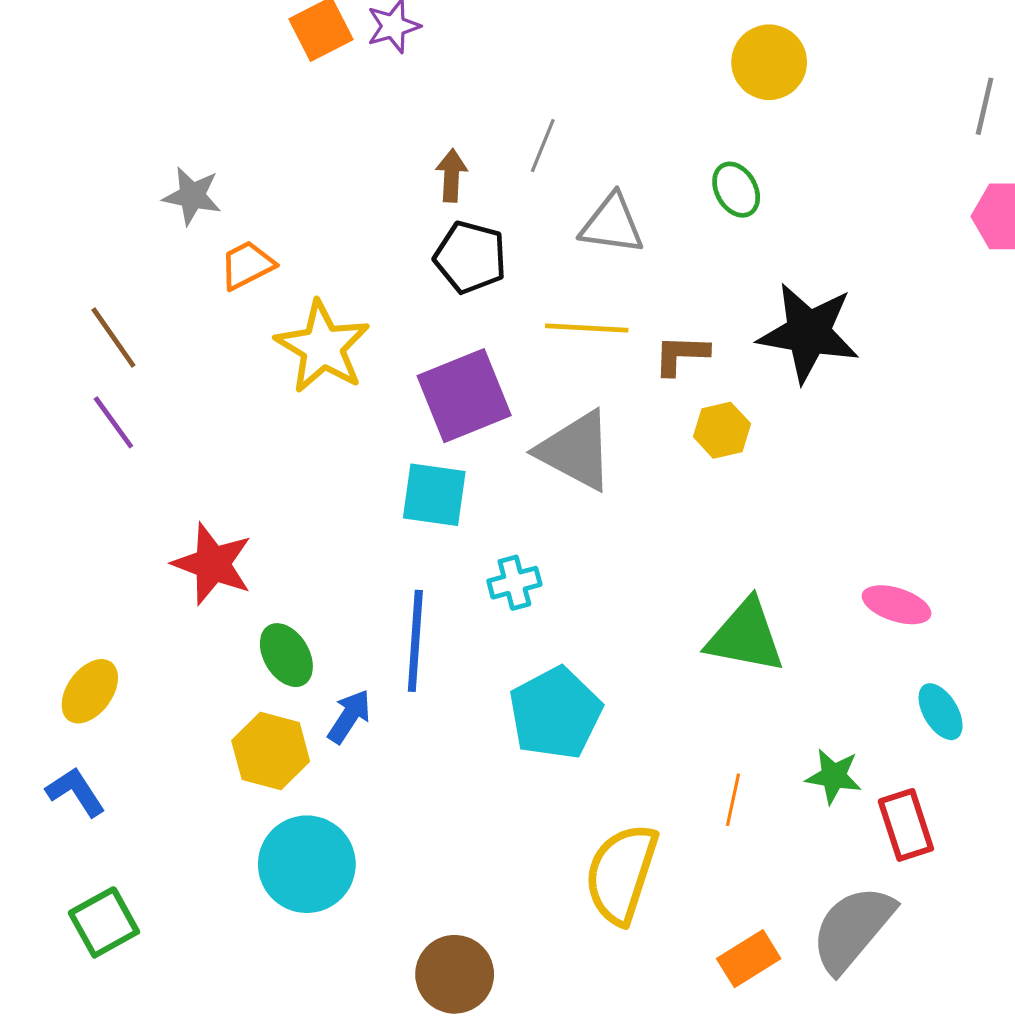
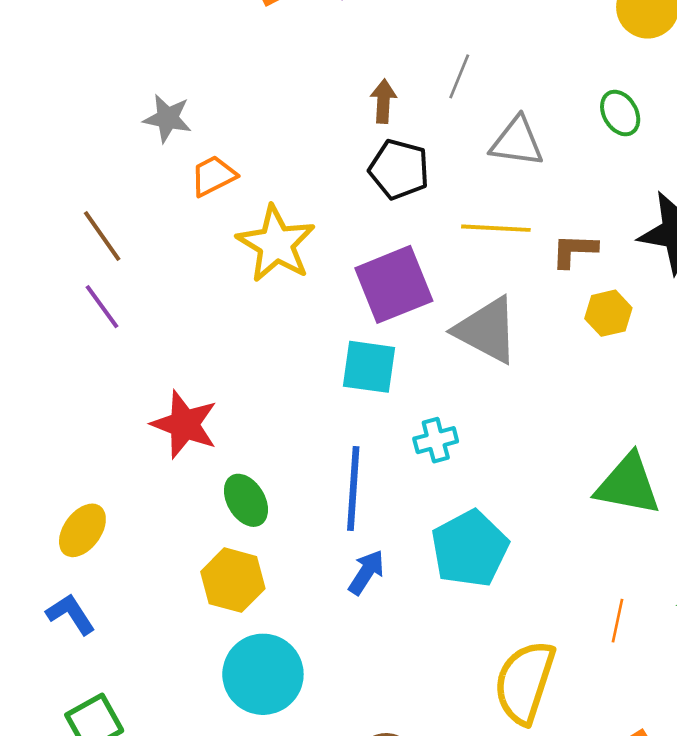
blue arrow: (349, 716) -> (366, 572), moved

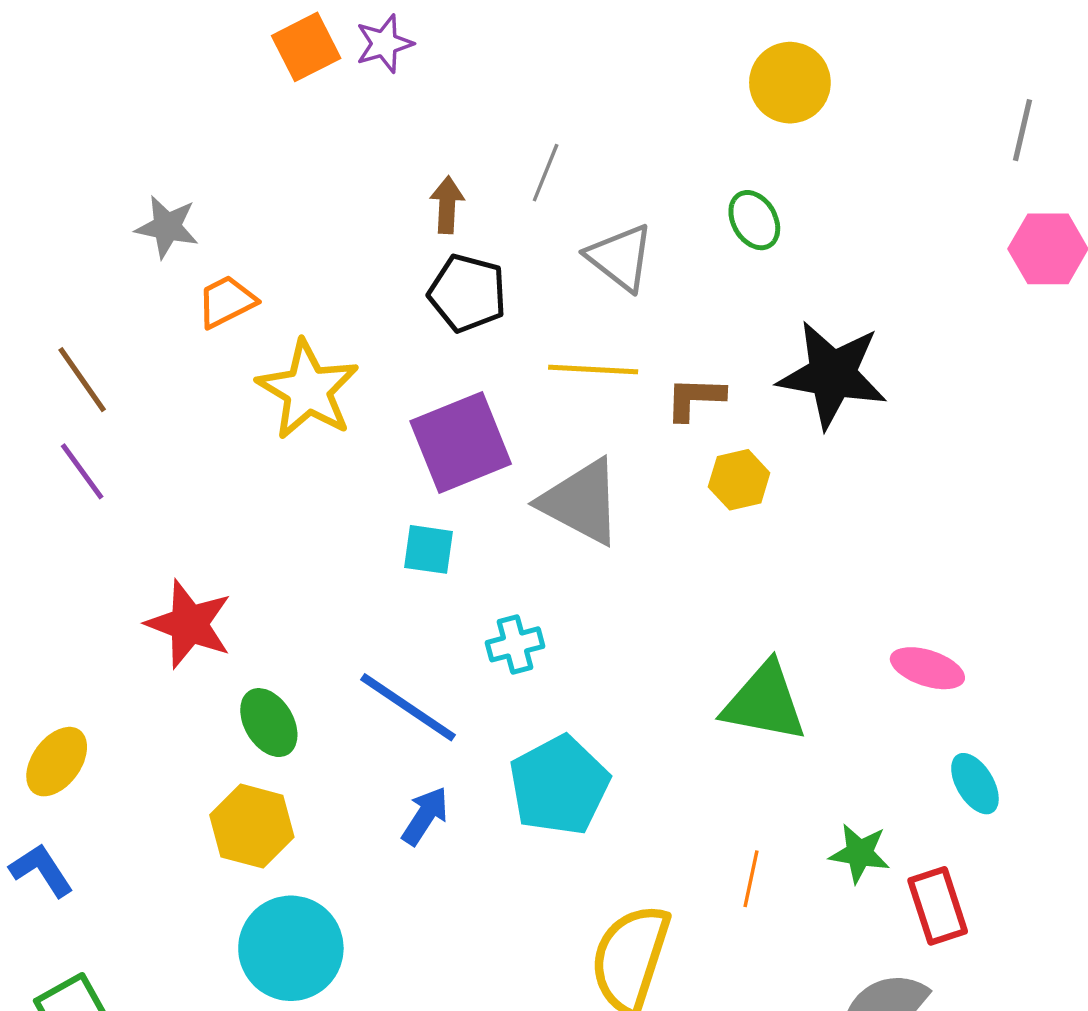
gray triangle: (517, 142) -> (620, 257), turned 30
cyan square: (369, 367) -> (428, 549), size x0.7
blue line: (353, 489) -> (408, 707), turned -60

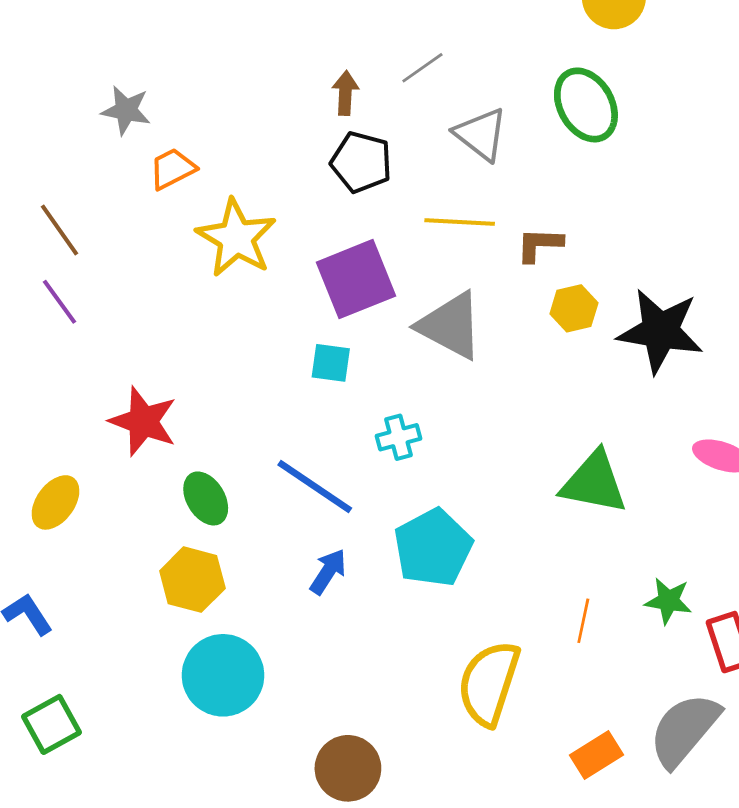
gray line: (546, 173) -> (422, 68), turned 33
green ellipse: (754, 220) -> (586, 105), size x1.6
black star: (832, 375) -> (660, 331), moved
yellow ellipse: (57, 762) -> (55, 502), moved

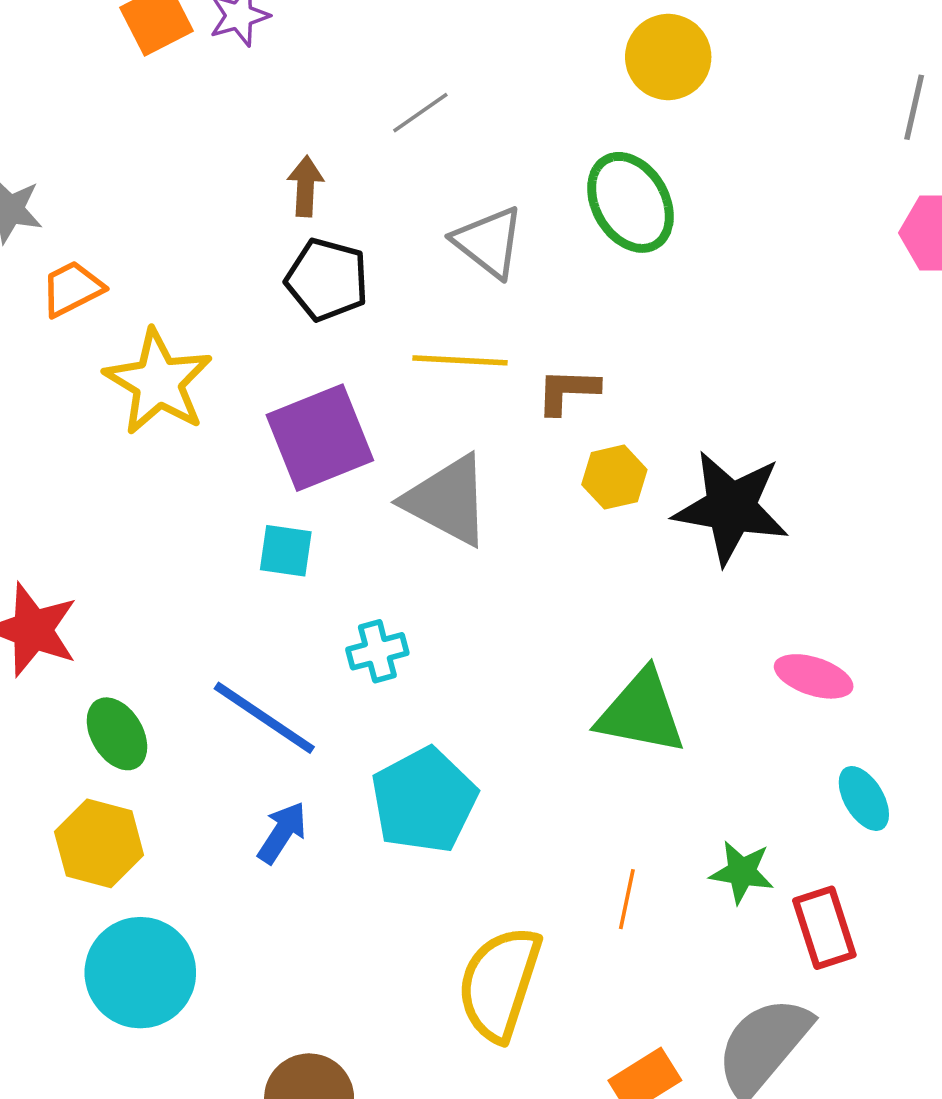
gray line: (422, 68) -> (420, 113), moved

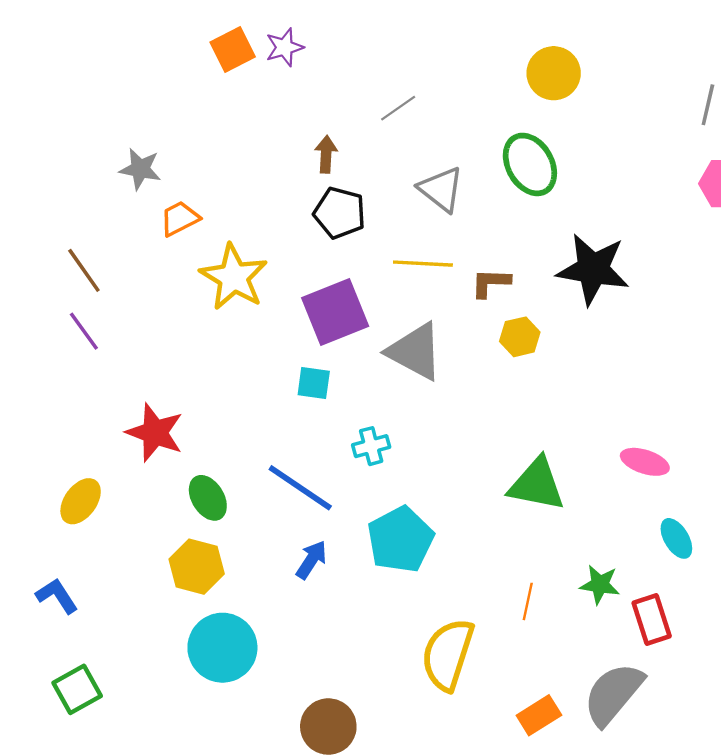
black star: (731, 508) -> (593, 269), moved

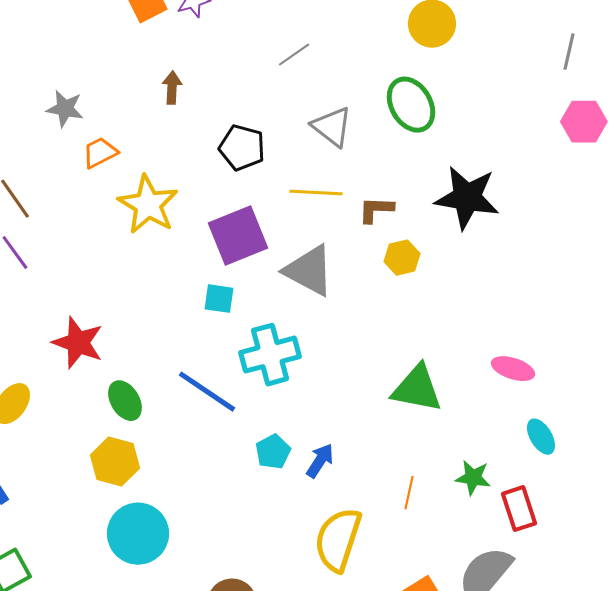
brown arrow: (326, 154) -> (172, 88), moved
cyan cross: (371, 446) -> (270, 355), size x1.8
cyan pentagon: (400, 540) -> (273, 452), moved, size x0.6
blue arrow: (311, 560) -> (320, 461), moved

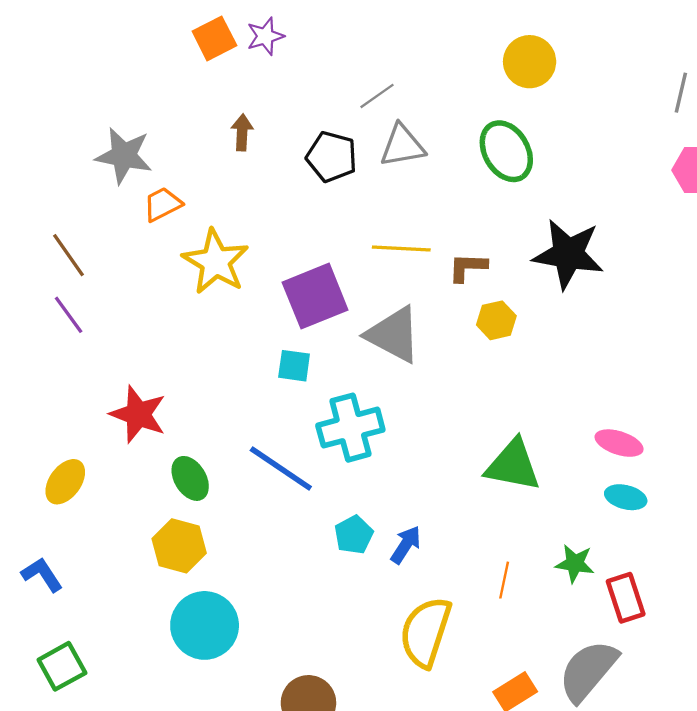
gray star: (65, 109) -> (124, 156), size x1.4
gray triangle: (332, 127) -> (402, 146), moved, turned -48
black pentagon: (242, 148) -> (332, 157), moved
cyan ellipse: (541, 437) -> (626, 497), moved, turned -45

